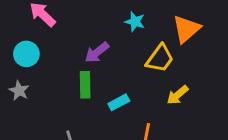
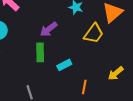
yellow arrow: (178, 95) -> (116, 73), moved

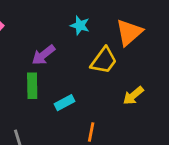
yellow arrow: (116, 73) -> (133, 96), moved

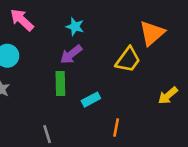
cyan star: (80, 25) -> (75, 27), moved
yellow arrow: (133, 96) -> (168, 96), moved

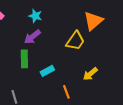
yellow arrow: (168, 96) -> (90, 74), moved
orange line: (116, 127) -> (66, 92), turned -32

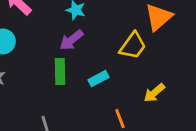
cyan rectangle: (47, 71) -> (99, 79), moved

